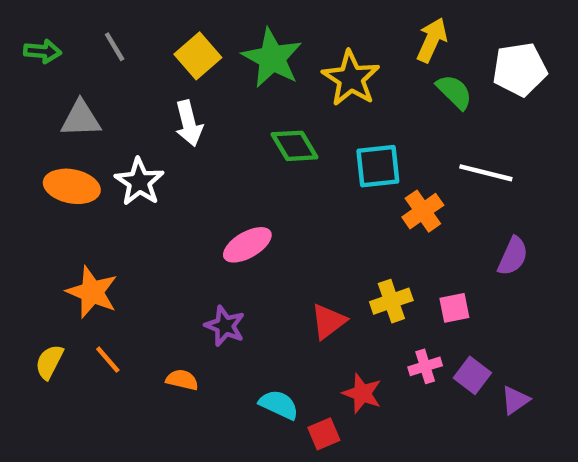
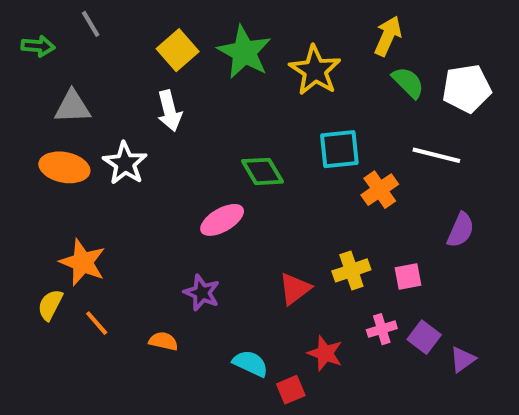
gray line: (115, 47) -> (91, 24), moved
white pentagon: (520, 69) -> (467, 89), moved
green diamond: (295, 146) -> (262, 171), moved
yellow semicircle: (49, 362) -> (50, 305), moved

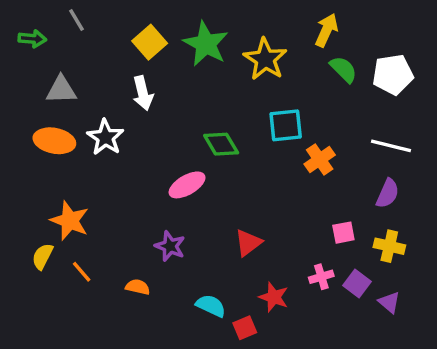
white line: (436, 155) -> (391, 146), moved
yellow cross: (351, 270) -> (389, 246), moved, turned 32
purple triangle: (463, 359) -> (389, 302), turned -45

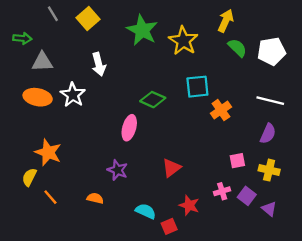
green arrow: (32, 39) -> (22, 38), moved
yellow square: (150, 42) -> (88, 18), moved
green diamond: (221, 144) -> (153, 100), turned -35
pink ellipse: (187, 185) -> (129, 128), turned -45
orange line: (82, 272) -> (50, 197), moved

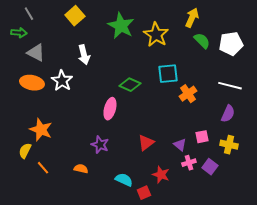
gray line: (53, 14) -> (29, 14), moved
gray triangle: (42, 62) -> (36, 53), turned 30
purple triangle: (269, 209) -> (180, 145), moved

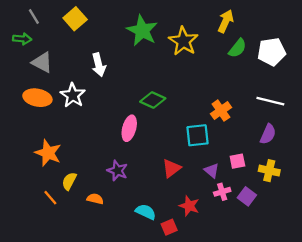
yellow square: (75, 16) -> (75, 19), moved
green semicircle: (202, 41) -> (237, 48), turned 84
cyan square: (168, 74) -> (197, 135), moved
yellow semicircle: (25, 151) -> (69, 181), moved

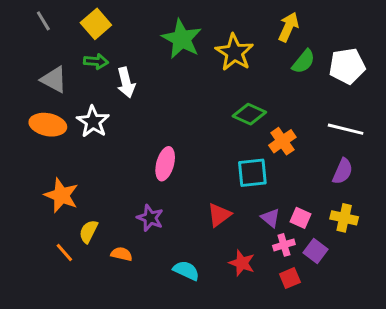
green arrow: (22, 39) -> (96, 61), moved
green diamond: (153, 100) -> (249, 114), moved
pink square: (237, 161) -> (300, 218), moved, turned 35
red square: (169, 227) -> (290, 278), moved

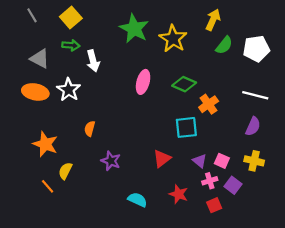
pink ellipse: (165, 164) -> (143, 82), moved
orange semicircle: (122, 254) -> (90, 129), moved, turned -88

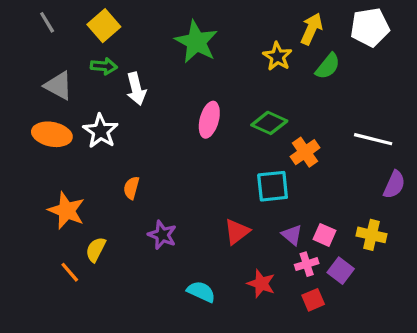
yellow star: (173, 39) -> (277, 56), moved, size x0.7
white pentagon: (256, 49) -> (370, 27), moved
purple semicircle: (253, 126) -> (394, 185), moved

